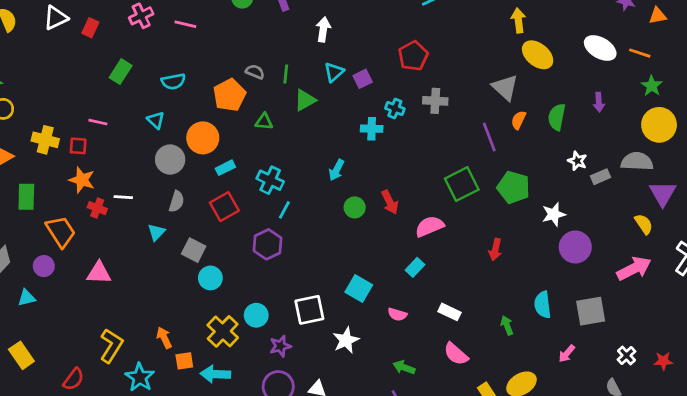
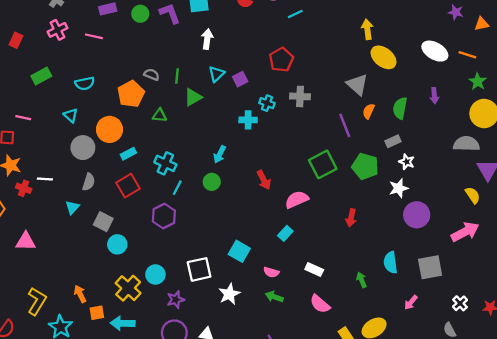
green rectangle: (121, 72) -> (41, 76), turned 30
white star: (577, 161) -> (407, 162), moved
gray rectangle: (601, 177) -> (393, 141), moved
green circle: (355, 207) -> (212, 182), moved
green arrow: (404, 367) -> (274, 297), moved

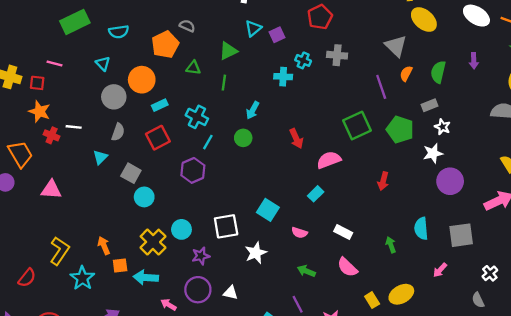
green rectangle: (41, 76) -> (75, 22), size x1.4
green line: (177, 76) -> (224, 83), moved
green arrow: (274, 297) -> (306, 271), moved

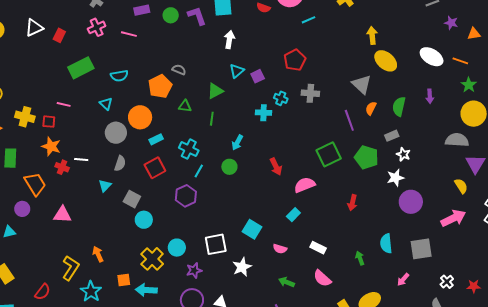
orange arrow: (104, 246) -> (98, 254), moved

